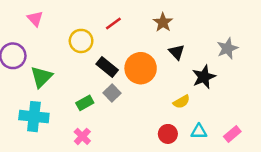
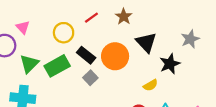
pink triangle: (35, 19) -> (23, 27), moved
brown star: (163, 22) -> (124, 17), moved
black triangle: (177, 52) -> (146, 42), size x1.5
green rectangle: (85, 103) -> (57, 66), moved, size x1.6

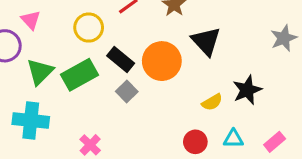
gray star: (190, 39) -> (284, 38), moved
black star: (170, 64) -> (247, 90), moved

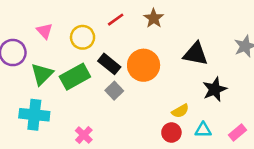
pink triangle: (31, 20) -> (44, 31), moved
black triangle: (206, 41) -> (196, 54), moved, turned -36
yellow semicircle: (212, 102) -> (180, 111), moved

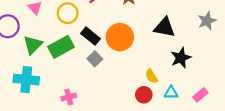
yellow semicircle: (180, 111) -> (151, 76), turned 88
pink cross: (84, 135) -> (69, 97), turned 32

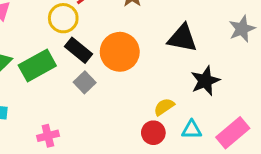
yellow circle: (68, 13) -> (63, 18), moved
yellow semicircle: (151, 76) -> (164, 107), turned 88
pink rectangle: (200, 95) -> (233, 133), size x1.5

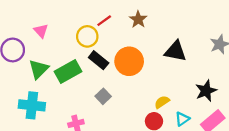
black star: (205, 81) -> (206, 91), moved
gray square: (85, 82) -> (103, 96), moved
cyan triangle: (192, 130) -> (182, 119), turned -35

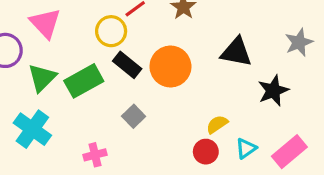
pink triangle: (41, 31) -> (45, 23), size x1.5
black star: (206, 91) -> (273, 91), moved
cyan cross: (32, 105) -> (32, 129), turned 30

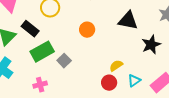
black rectangle: (127, 65) -> (30, 29), moved
orange circle: (170, 66) -> (87, 30), size x0.6
green rectangle: (84, 81) -> (42, 52), moved

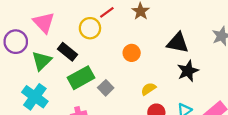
black star: (151, 45) -> (188, 71), moved
yellow semicircle: (116, 66) -> (148, 89), moved

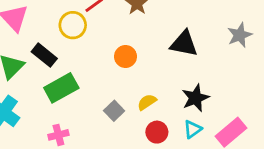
black star: (188, 71) -> (195, 98), moved
gray square: (106, 88) -> (114, 111), moved

